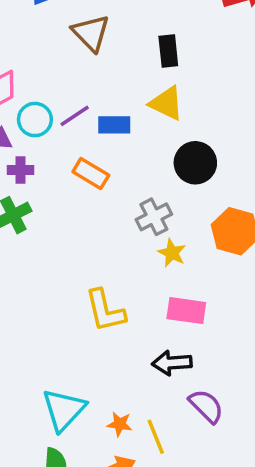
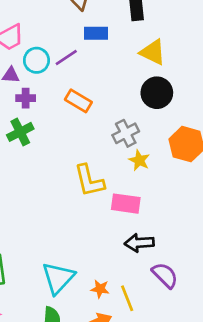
yellow triangle: (167, 103) -> (153, 52), moved
blue rectangle: (114, 125) -> (96, 33), moved
yellow L-shape: (105, 311) -> (89, 181), moved
pink rectangle: (186, 311) -> (126, 204), moved

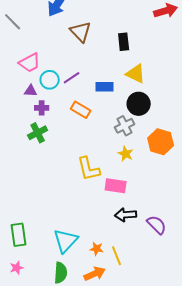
blue rectangle: (96, 33) -> (105, 87), moved
gray cross: (126, 133) -> (125, 126), moved
purple semicircle: (165, 275) -> (157, 225), moved

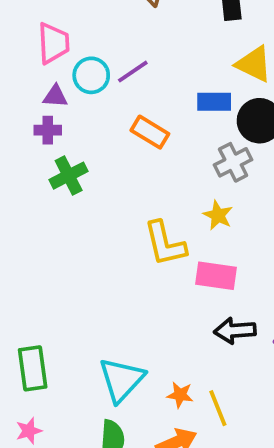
pink trapezoid: (30, 63) -> (53, 43), turned -65
blue rectangle: (105, 87) -> (214, 102), moved
purple cross: (42, 108) -> (48, 130), moved
yellow star: (126, 154) -> (218, 215), moved

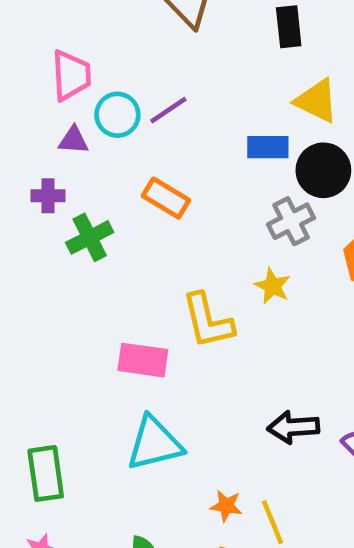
purple cross: (48, 130) -> (48, 196), moved
orange rectangle: (150, 132) -> (166, 198), moved
pink rectangle: (216, 276) -> (143, 360), moved
cyan triangle: (121, 380) -> (154, 443), moved, turned 33

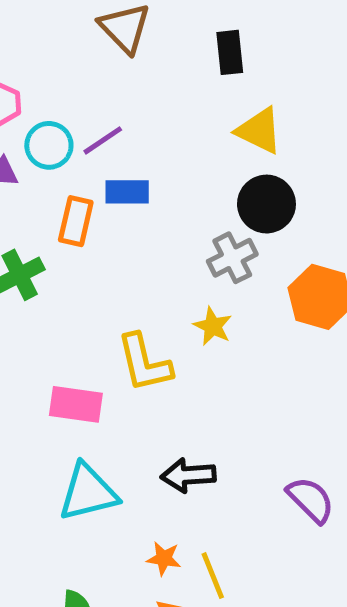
blue rectangle: (268, 147) -> (127, 192), moved
orange rectangle: (166, 198) -> (76, 221), moved, turned 72
black arrow: (293, 427) -> (188, 475), moved

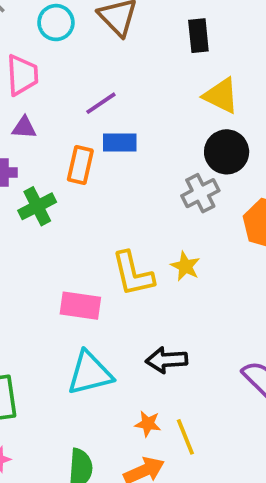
cyan circle: (49, 145) -> (56, 23), moved
yellow star: (213, 326) -> (185, 266), moved

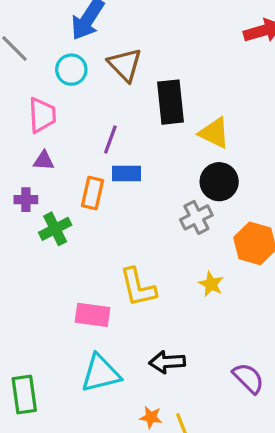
black rectangle: (198, 36) -> (170, 102), moved, size x1.5
purple line: (101, 103) -> (110, 139), turned -36
yellow star: (185, 266) -> (211, 284), moved

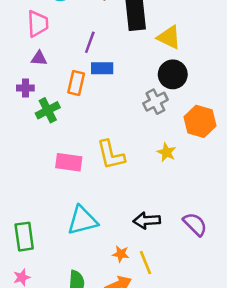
pink rectangle: (92, 315) -> (69, 162), moved
black arrow: (167, 362) -> (147, 220), moved

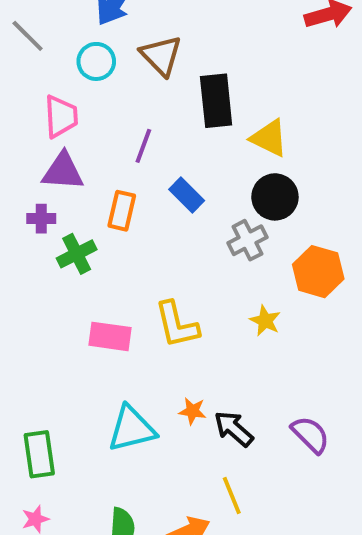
purple triangle: (39, 58) -> (63, 171), size x1.6
blue rectangle: (102, 68) -> (187, 195), moved, turned 45
black arrow: (147, 220) -> (234, 429), turned 45
orange star: (121, 254) -> (192, 411), moved

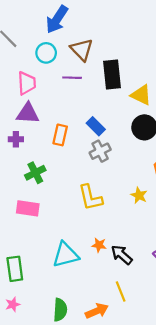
purple line: (143, 146) -> (72, 78), moved, turned 72
gray cross: (247, 240) -> (100, 151), moved
green cross: (77, 254) -> (35, 173), moved
pink rectangle: (110, 336) -> (28, 208), moved

